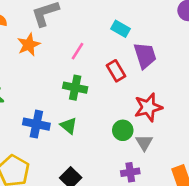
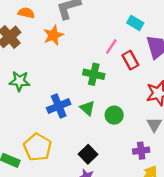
pink line: (78, 51) -> (111, 46), moved
blue cross: (36, 124) -> (59, 106), turned -35
green circle: (123, 130) -> (114, 115), moved

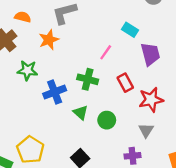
red rectangle: (130, 60) -> (125, 83), moved
green star: (20, 81) -> (27, 70), moved
blue cross: (59, 106) -> (55, 92), moved

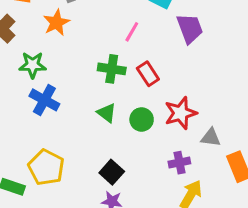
red rectangle: (125, 83) -> (148, 74), moved
blue cross: (55, 92) -> (44, 100), moved, turned -35
red star: (151, 100) -> (181, 113), moved
gray triangle: (146, 130) -> (211, 137), moved, turned -49

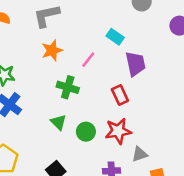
orange star: (56, 23) -> (52, 50), moved
red rectangle: (148, 74) -> (120, 95), moved
gray triangle: (211, 137) -> (140, 154), turned -35

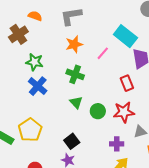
cyan rectangle: (115, 37) -> (125, 36), size x1.6
green cross: (68, 87) -> (75, 74), moved

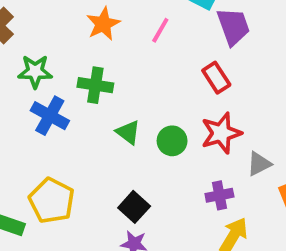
green cross: (75, 74) -> (95, 85), moved

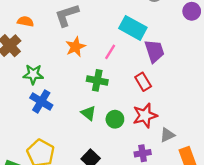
green cross: (95, 85) -> (97, 80), moved

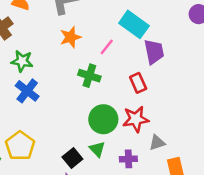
green triangle: (88, 113) -> (97, 149), moved
green circle: (115, 119) -> (103, 119), size x1.5

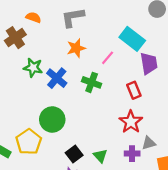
blue cross: (27, 91) -> (57, 78), moved
green circle: (103, 119) -> (52, 119), moved
red star: (136, 119) -> (131, 122), turned -30
green triangle: (97, 149) -> (100, 156), moved
purple cross: (128, 159) -> (132, 154), moved

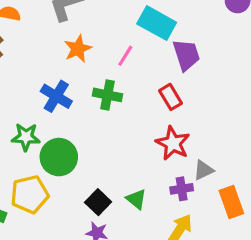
green star: (33, 68) -> (26, 137), moved
yellow pentagon: (29, 142) -> (30, 194), turned 30

